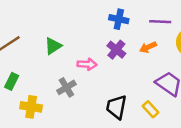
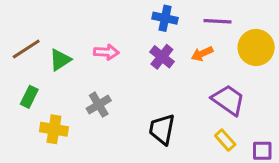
green triangle: (53, 46) -> (60, 60), moved
pink arrow: (87, 64) -> (106, 52), moved
yellow rectangle: (150, 109) -> (225, 140), moved

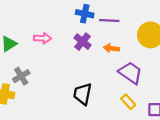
purple line: (217, 21) -> (109, 20), moved
orange arrow: (202, 54) -> (111, 48), moved, turned 32
gray cross: (99, 105) -> (21, 76), moved

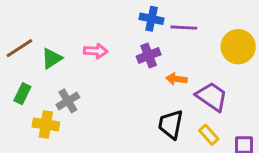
purple cross: (82, 42) -> (149, 55), turned 30
orange arrow: (111, 48) -> (176, 79), moved
black trapezoid: (82, 94) -> (171, 124), moved

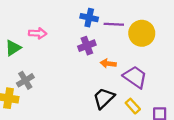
yellow circle: (238, 47) -> (142, 33), moved
pink arrow: (96, 51) -> (38, 33), moved
black trapezoid: (171, 124) -> (104, 98), turned 35

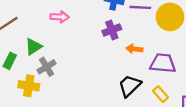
green triangle: (13, 48) -> (33, 47), moved
purple trapezoid: (135, 77) -> (163, 63), turned -30

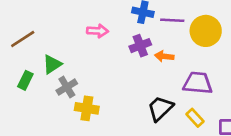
pink arrow: (60, 17) -> (97, 31), moved
orange arrow: (134, 49) -> (164, 56), moved
yellow cross: (29, 86) -> (87, 108), moved

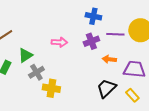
purple line: (172, 20) -> (115, 34), moved
pink arrow: (97, 31) -> (59, 42), moved
orange arrow: (164, 56) -> (109, 59), moved

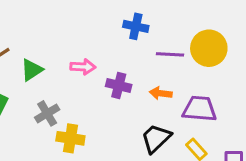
purple cross: (91, 41) -> (119, 85), moved, turned 35
green triangle: (25, 55) -> (32, 70), moved

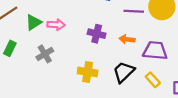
pink arrow: (83, 67) -> (56, 25), moved
yellow cross: (70, 138) -> (88, 72), moved

